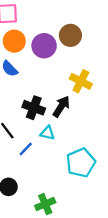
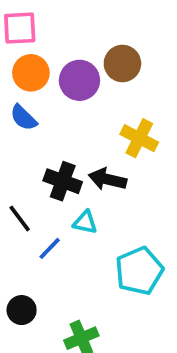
black arrow: (61, 107) -> (107, 179), turned -110

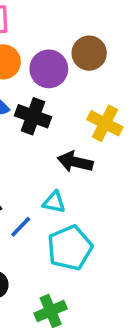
black cross: (63, 181) -> (33, 116), moved
cyan pentagon: (139, 271) -> (70, 248), moved

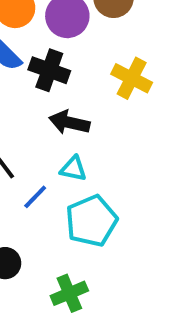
black arrow: (75, 162) -> (69, 122), moved

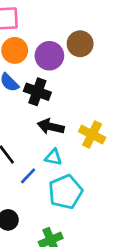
yellow cross: (132, 78) -> (92, 134), moved

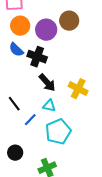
black arrow: (51, 126) -> (47, 83), turned -144

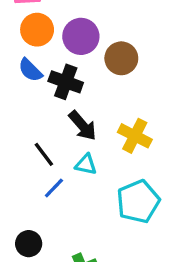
brown circle: (69, 21) -> (121, 58), moved
black line: (14, 104) -> (44, 154), moved
cyan pentagon: (58, 132) -> (138, 202), moved

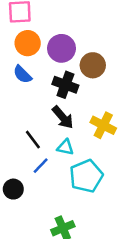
black cross: (66, 82) -> (65, 85), moved
cyan pentagon: (138, 202) -> (86, 176), moved
black circle: (29, 244) -> (13, 189), moved

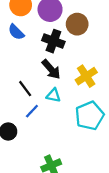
yellow cross: (103, 125) -> (86, 76), turned 30
cyan pentagon: (86, 176) -> (90, 116), moved

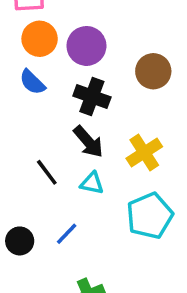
brown circle: (77, 24) -> (153, 71), moved
blue line: (32, 111) -> (67, 234), moved

